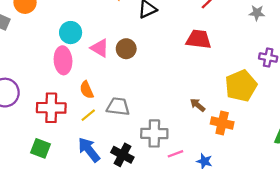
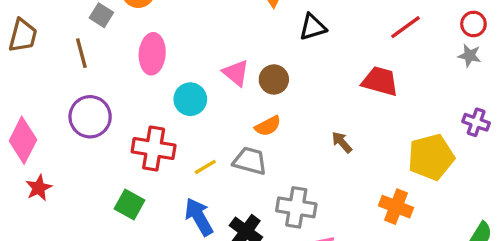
cyan circle: (71, 33) -> (190, 99), moved
pink ellipse: (63, 60) -> (152, 54), moved
orange semicircle: (87, 90) -> (268, 126), moved, turned -102
brown arrow: (198, 105) -> (342, 142), moved

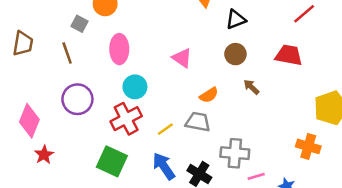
brown circle: (274, 79) -> (235, 54), moved
cyan circle: (190, 99) -> (135, 87), moved
brown arrow: (342, 142) -> (251, 87), moved
red cross: (154, 149) -> (126, 119), turned -32
green square: (129, 205) -> (112, 161), size x1.4

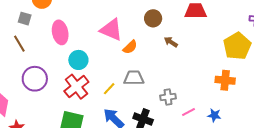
pink triangle: (182, 58) -> (111, 30), size x1.4
orange semicircle: (209, 95) -> (130, 47), moved
gray cross: (235, 153) -> (168, 97), size x0.7

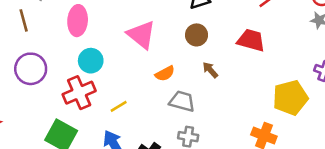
orange semicircle: (130, 47) -> (165, 73), moved
gray trapezoid: (134, 78) -> (182, 101), moved

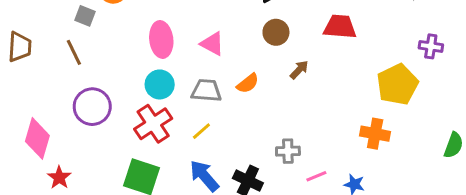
pink ellipse: (78, 21) -> (161, 39), moved
pink triangle: (141, 35) -> (212, 44), size x0.7
brown arrow: (210, 70) -> (299, 70), turned 96
gray trapezoid: (182, 101) -> (206, 90), moved

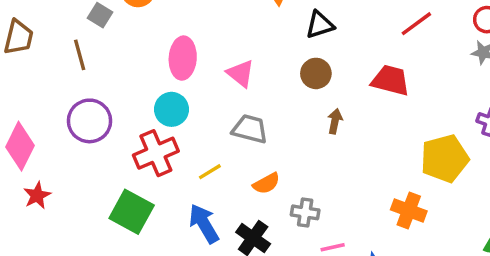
brown arrow: (299, 70) -> (335, 121), turned -42
orange semicircle: (248, 83) -> (266, 183), moved
gray trapezoid: (206, 90) -> (250, 129), moved

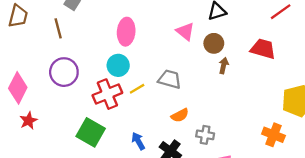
pink triangle: (241, 74) -> (185, 31), moved
brown arrow: (335, 121) -> (224, 66), moved
yellow line: (210, 172) -> (137, 89), moved
blue arrow: (204, 224) -> (138, 141), size x0.7

